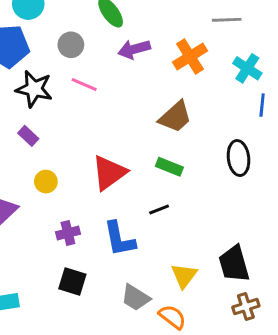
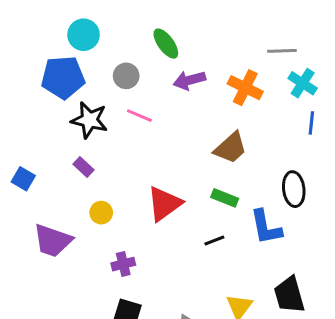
orange cross: (190, 57) -> (245, 88), turned -32
cyan cross: (247, 68) -> (303, 83), moved
blue line: (262, 105) -> (311, 123), moved
blue L-shape: (119, 239) -> (266, 227), moved

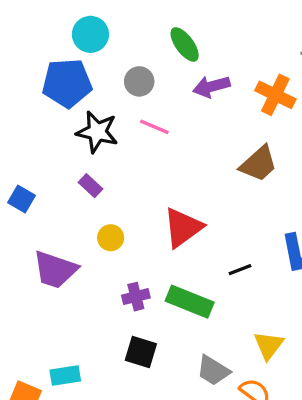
green rectangle: (225, 198) -> (190, 302), moved, size x1.5

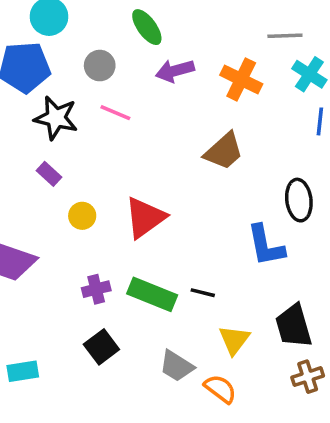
yellow circle: (111, 238) -> (82, 216), moved
black line: (240, 270) -> (203, 293), moved, turned 35
black square: (141, 352) -> (101, 347), turned 36

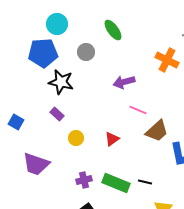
purple arrow: (175, 71) -> (124, 82), moved
pink line: (115, 113) -> (138, 110), moved
brown trapezoid: (224, 151) -> (157, 131), moved
red triangle: (145, 218) -> (112, 139), size x0.6

